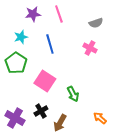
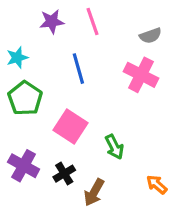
cyan star: (21, 37) -> (17, 58), moved
pink cross: (90, 48) -> (141, 75), size x1.5
purple cross: (15, 118) -> (24, 166), moved

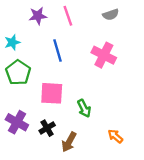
gray semicircle: (150, 36) -> (111, 15), moved
pink square: (71, 127) -> (52, 93), turned -30

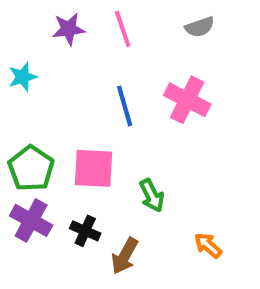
blue line: (57, 50) -> (125, 106), moved
green pentagon: (18, 72) -> (31, 168), moved
black cross: (47, 128) -> (85, 231), turned -35

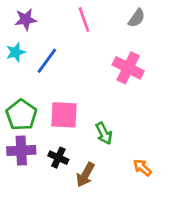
gray semicircle: (200, 27) -> (137, 18), turned -36
purple star: (69, 29) -> (26, 19), moved
blue line: (125, 106) -> (47, 61), moved, turned 52
purple cross: (31, 220) -> (21, 150), turned -32

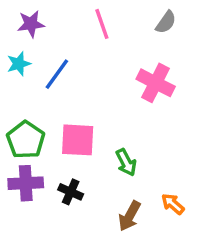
brown arrow: (85, 175) -> (130, 216), moved

